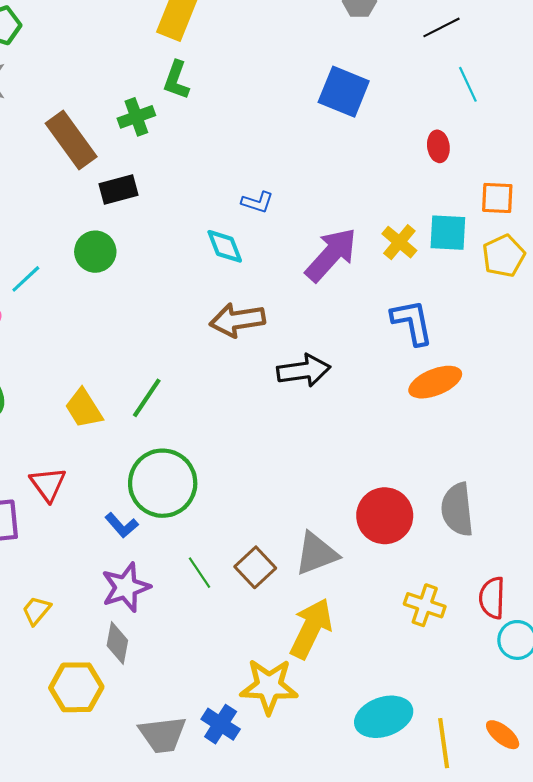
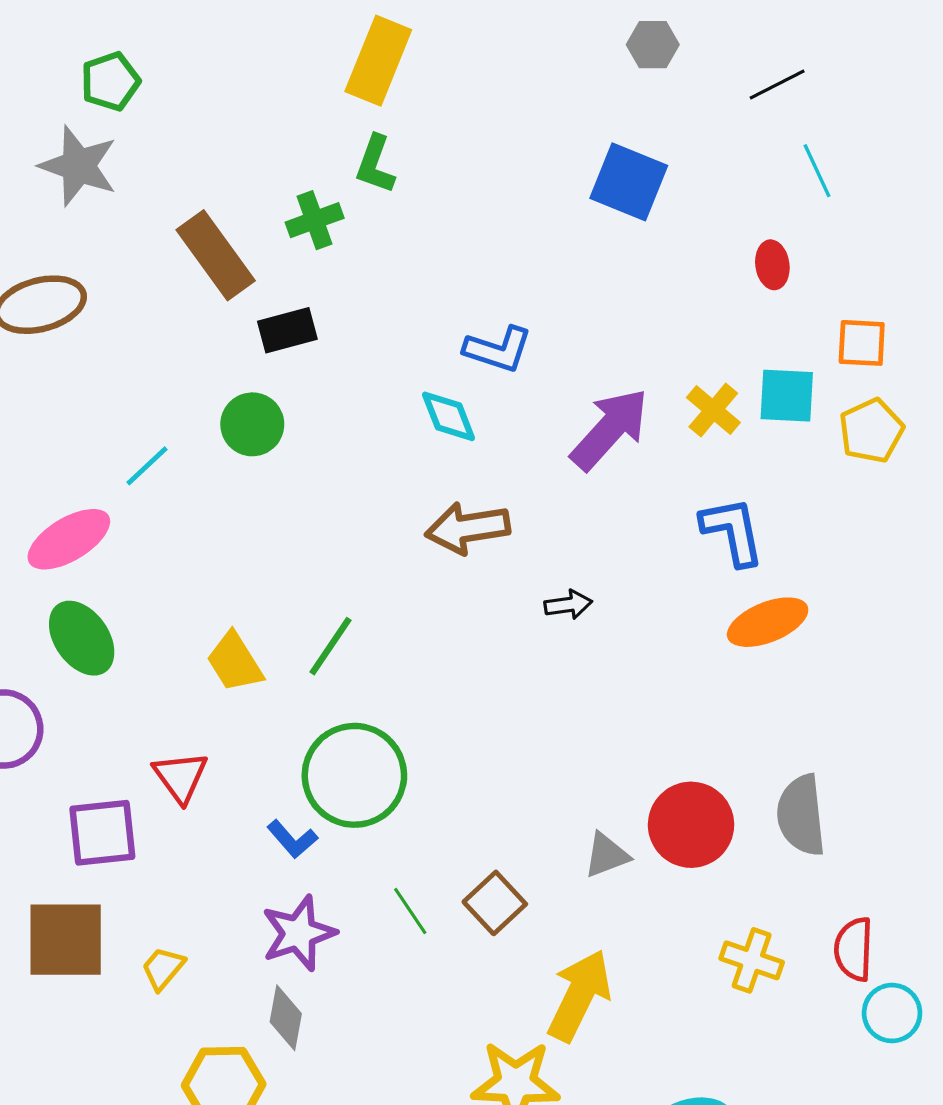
blue L-shape: (257, 202) -> (498, 349), size x1.4
black arrow: (304, 371) -> (568, 605), size x0.6
gray triangle: (316, 554) -> (606, 855), moved, size x0.7

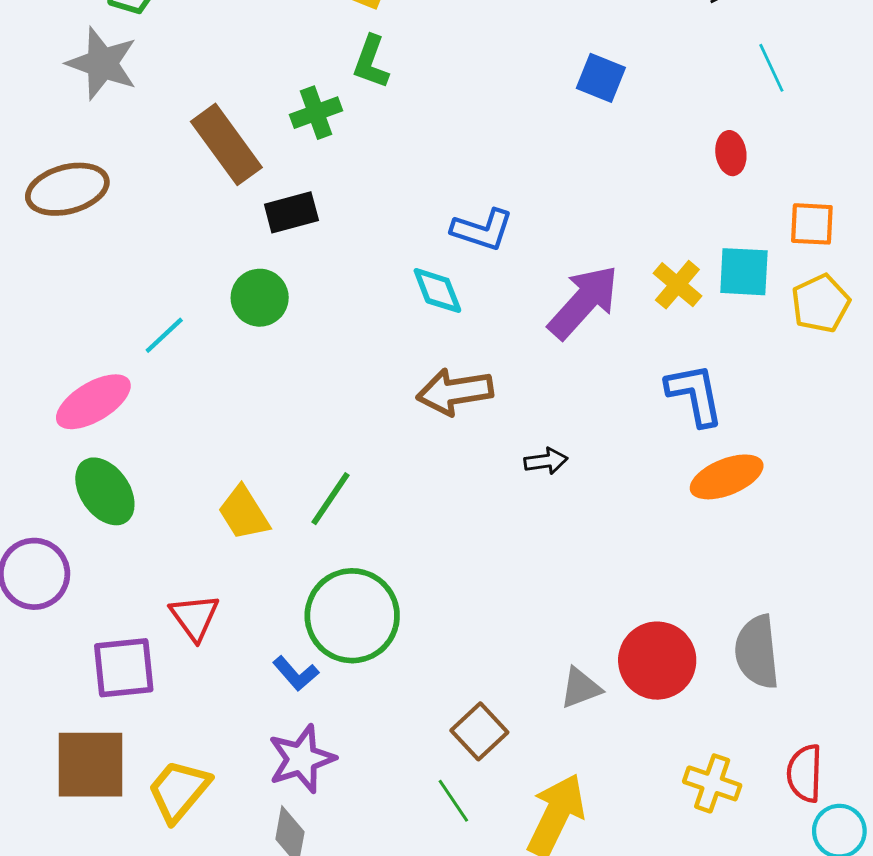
blue square: (629, 182) -> (601, 78), size x0.7
green line: (410, 911) -> (453, 801), moved
yellow trapezoid: (163, 968) -> (179, 791), size x1.6

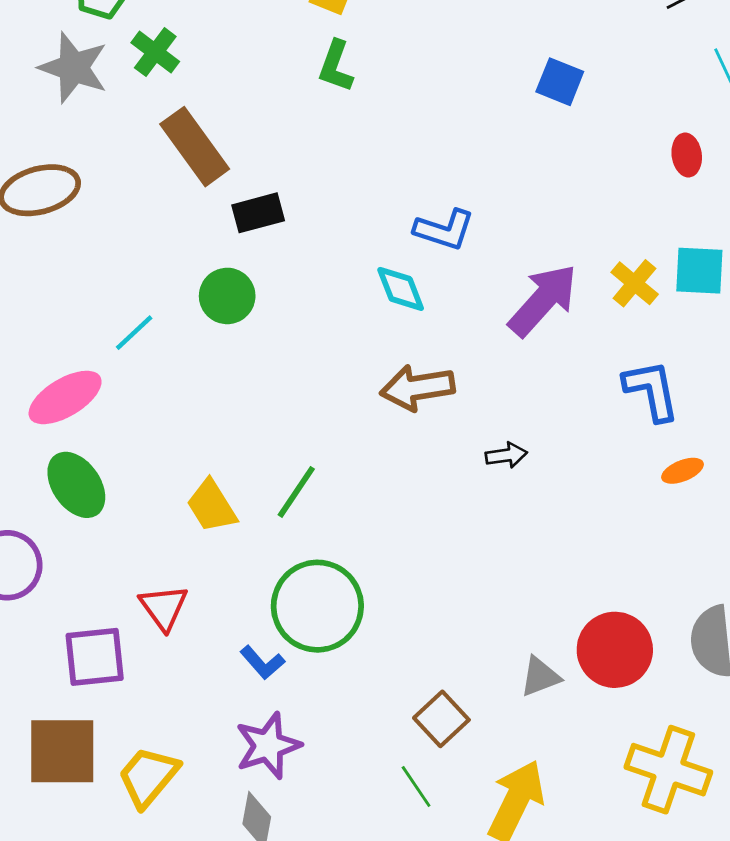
green cross: (316, 113) -> (155, 52), moved, turned -33
orange ellipse: (727, 477) -> (682, 471), size x0.6
yellow cross: (712, 783) -> (668, 770), size x1.5

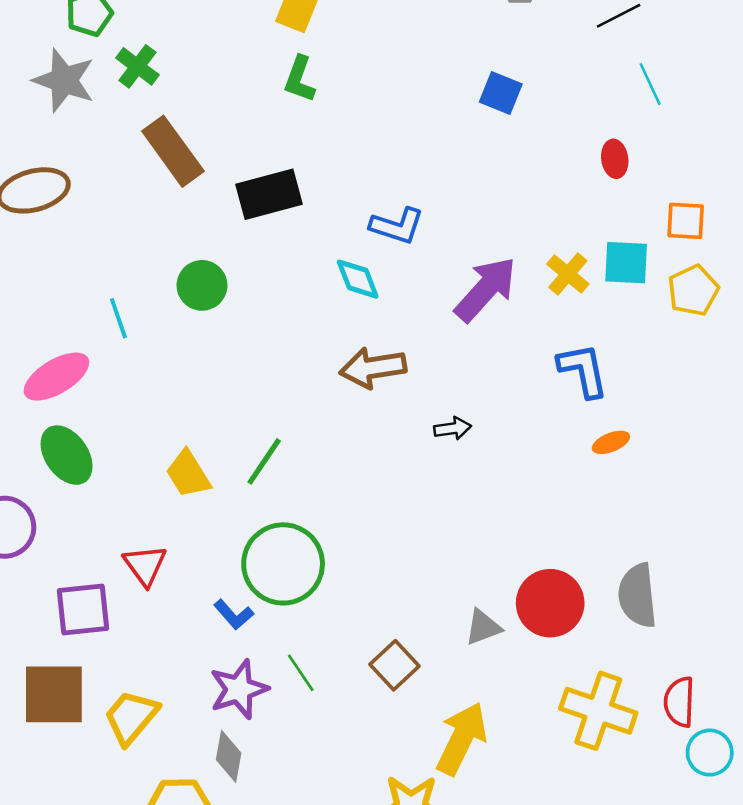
black rectangle: (258, 213) -> (269, 194), moved, size x1.4
cyan line: (134, 333) -> (118, 318), turned -66
green line: (416, 787) -> (301, 673), moved

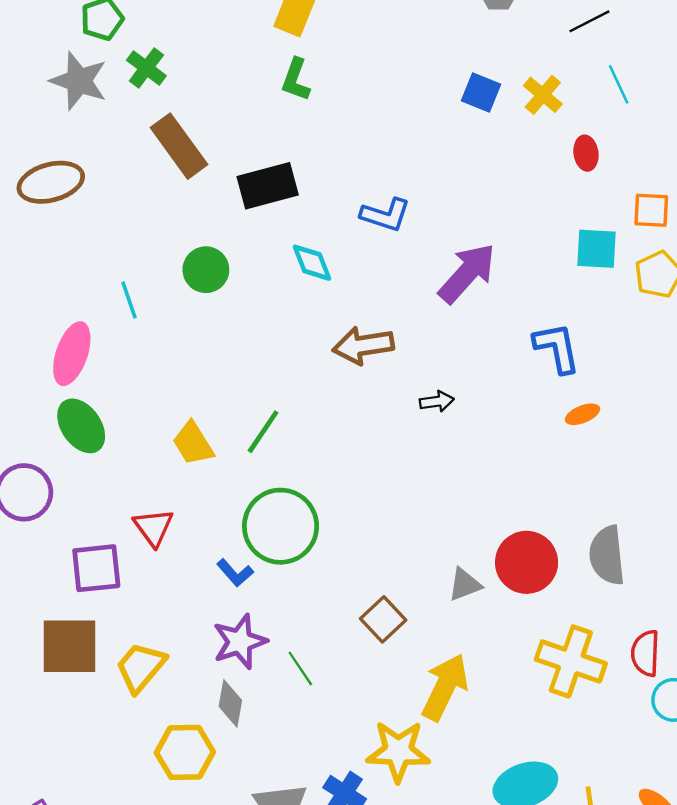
yellow cross: (568, 274) -> (543, 95), moved
cyan diamond: (358, 279) -> (312, 263), moved
pink ellipse: (56, 377) -> (72, 354), turned -40
green line: (301, 673) -> (300, 668), moved

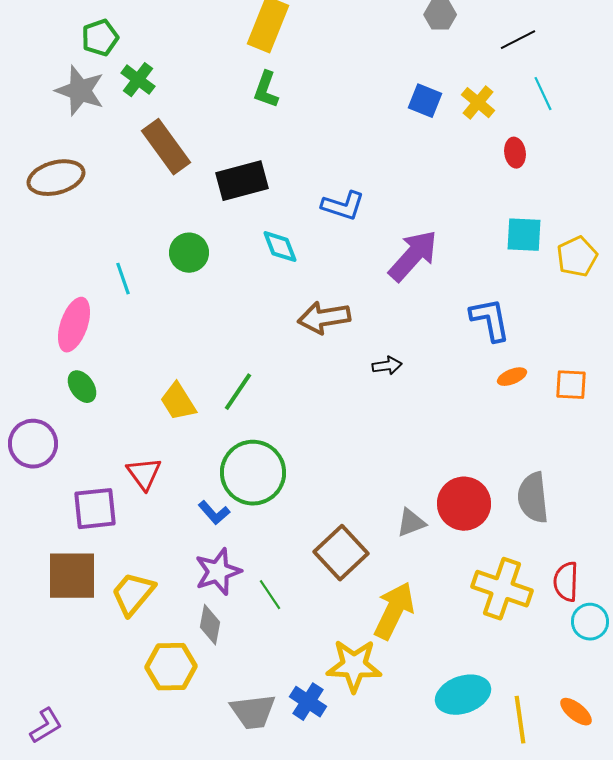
orange square: (651, 210) -> (571, 385), moved
green ellipse: (81, 426) -> (82, 387), size x0.7
brown square: (383, 619) -> (341, 553), size x1.4

